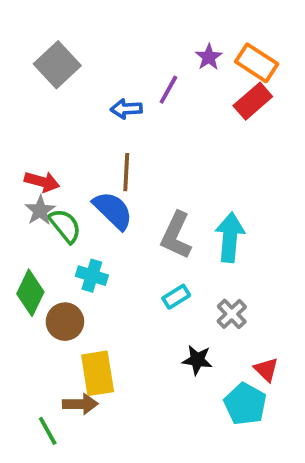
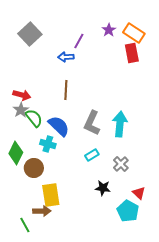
purple line: (168, 90) -> (79, 41), moved
red rectangle: (253, 101) -> (132, 53), turned -60
blue semicircle: (113, 210) -> (59, 126), moved

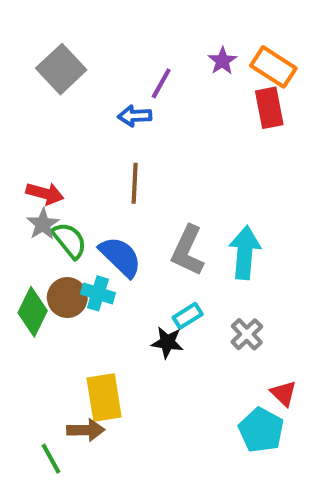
brown circle: (34, 168) -> (67, 297), moved
black star: (103, 188) -> (167, 342), moved

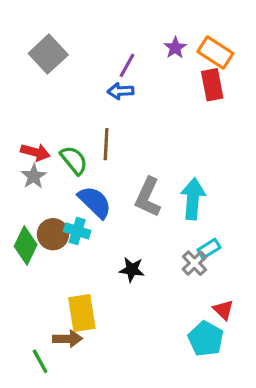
blue arrow: (135, 116) -> (121, 91), moved
green semicircle: (69, 240) -> (74, 160), moved
cyan rectangle: (188, 316) -> (209, 249), moved

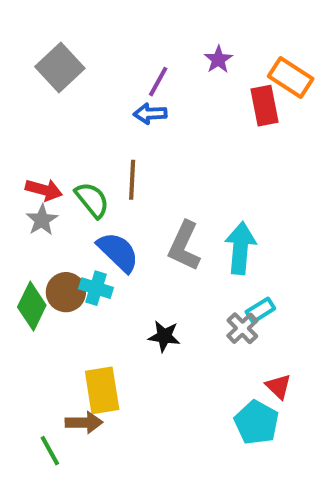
orange rectangle: (215, 52) -> (291, 78), moved

